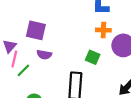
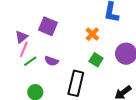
orange cross: (103, 30) -> (92, 34), moved, turned 32
purple semicircle: (44, 55) -> (51, 61), moved

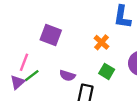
purple triangle: (21, 37) -> (17, 82), moved
purple semicircle: (51, 61) -> (67, 76), moved

